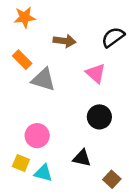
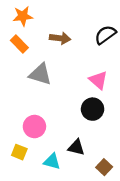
orange rectangle: (22, 60) -> (19, 44), moved
pink triangle: (96, 73) -> (98, 80), moved
cyan triangle: (43, 173) -> (52, 161), moved

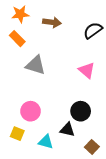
brown arrow: (60, 38) -> (52, 22), moved
black circle: (93, 109) -> (81, 111), moved

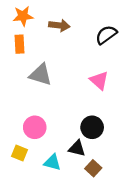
orange rectangle: (17, 39) -> (20, 44), turned 42
brown square: (92, 147) -> (93, 168), moved

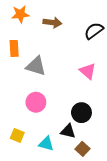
orange rectangle: (20, 44) -> (14, 48), moved
pink circle: (35, 127) -> (36, 102), moved

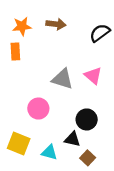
orange star: (20, 14) -> (22, 26), moved
gray triangle: (36, 66) -> (62, 79), moved
yellow square: (17, 135) -> (19, 144), size x1.5

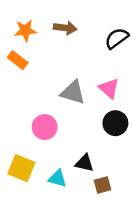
orange rectangle: (15, 52) -> (18, 60), turned -49
black circle: (87, 119) -> (115, 123), moved
brown square: (88, 158) -> (103, 185), turned 32

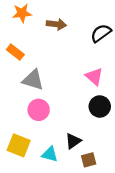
orange star: (25, 31) -> (22, 13), moved
gray triangle: (73, 92) -> (33, 80), moved
black triangle: (85, 163) -> (73, 141), turned -48

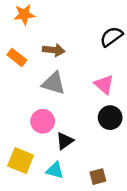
brown arrow: (56, 24) -> (54, 50), moved
gray triangle: (33, 80) -> (54, 83), moved
black triangle: (73, 141) -> (65, 141), moved

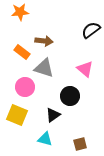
orange rectangle: (17, 57) -> (22, 52), moved
black circle: (110, 118) -> (70, 96), moved
pink circle: (43, 121) -> (25, 87), moved
yellow square: (21, 161) -> (17, 115), moved

